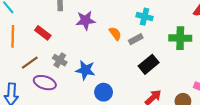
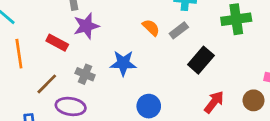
purple star: (86, 20) -> (86, 26), moved
blue star: (85, 70) -> (123, 63), moved

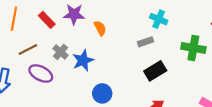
orange semicircle: (151, 28) -> (100, 28), moved
blue star: (123, 63) -> (83, 60), moved, turned 30

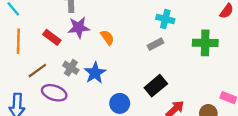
black rectangle: (155, 71) -> (156, 86), moved

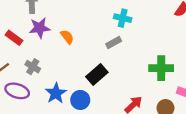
green cross: (205, 43) -> (161, 68), moved
blue star: (95, 73) -> (56, 93), moved
black rectangle: (156, 86) -> (97, 75), moved

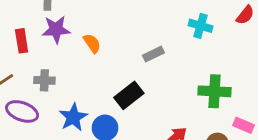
cyan cross: (123, 18) -> (200, 26), moved
red rectangle: (14, 38) -> (22, 41), turned 42
gray cross: (33, 67) -> (44, 80), turned -32

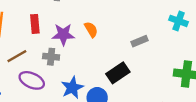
purple star: (56, 29) -> (63, 34), moved

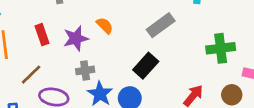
gray rectangle: (139, 41) -> (161, 25), size x1.5
gray cross: (51, 57) -> (85, 70), moved

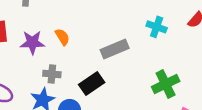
green cross: (221, 48) -> (166, 84), turned -32
gray cross: (85, 70) -> (52, 74), moved

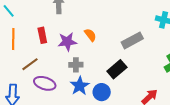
gray cross: (52, 74) -> (76, 65), moved

